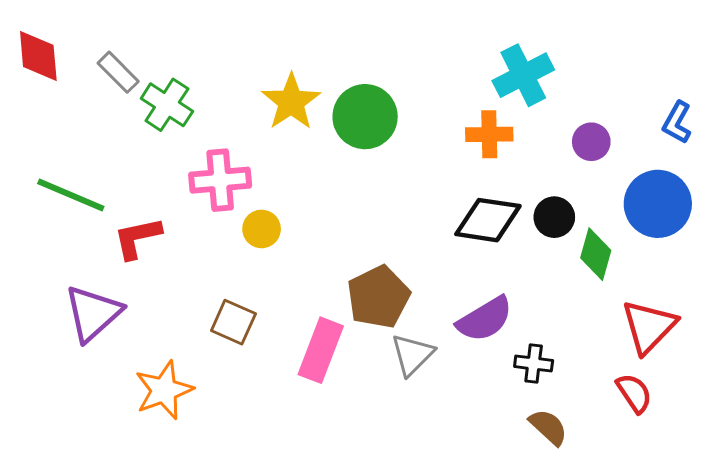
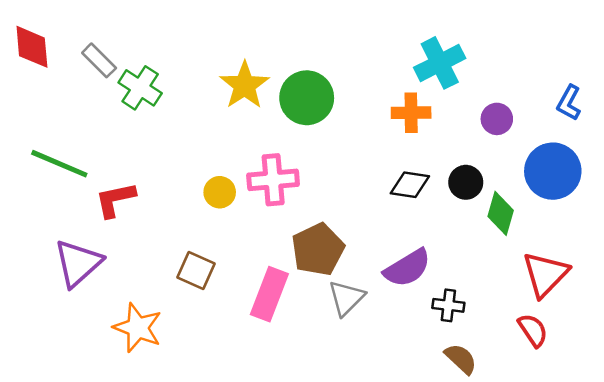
pink cross: (220, 180) -> (273, 180), moved
black diamond: (488, 220) -> (410, 185), size x0.7
orange star: (164, 390) -> (138, 328), turned -30

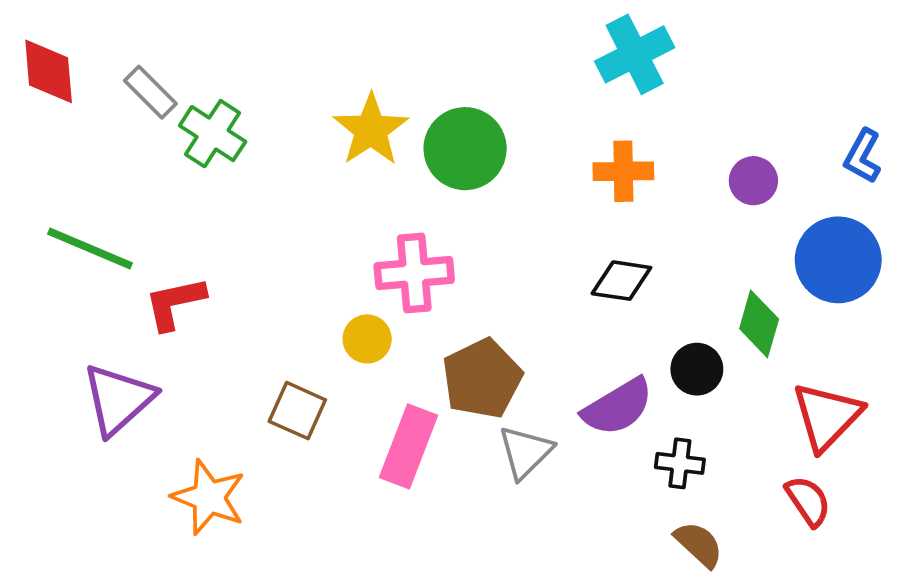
cyan cross: (440, 63) -> (635, 54), moved
black circle: (466, 182) -> (697, 369), moved
yellow circle: (220, 192) -> (367, 339), moved

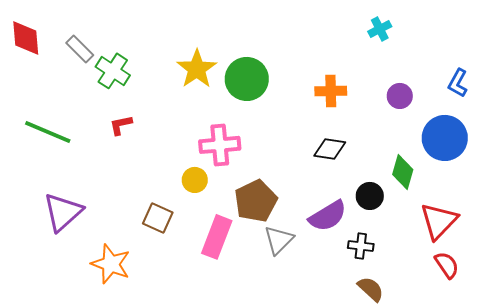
cyan cross: (635, 54) -> (380, 29), moved, size x0.6
red L-shape: (175, 303) -> (121, 125), moved, size x0.7
red semicircle: (808, 501) -> (447, 265), moved

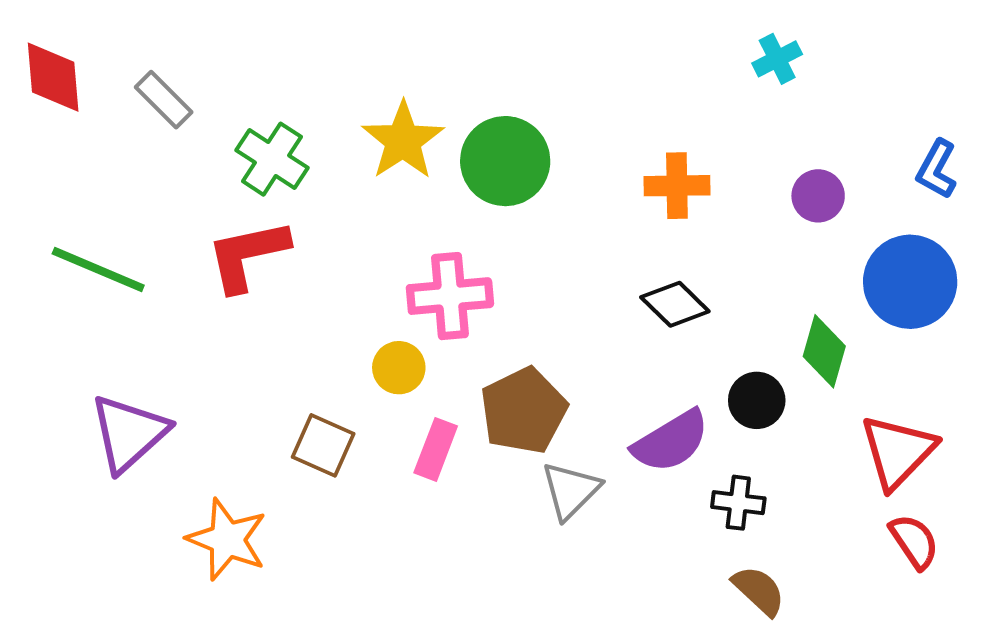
green cross: (113, 71) -> (272, 159), moved
red L-shape: (121, 125) -> (247, 255), size x1.8
black diamond: (330, 149) -> (675, 304), turned 36
pink rectangle: (217, 237) -> (436, 449), moved, size x0.7

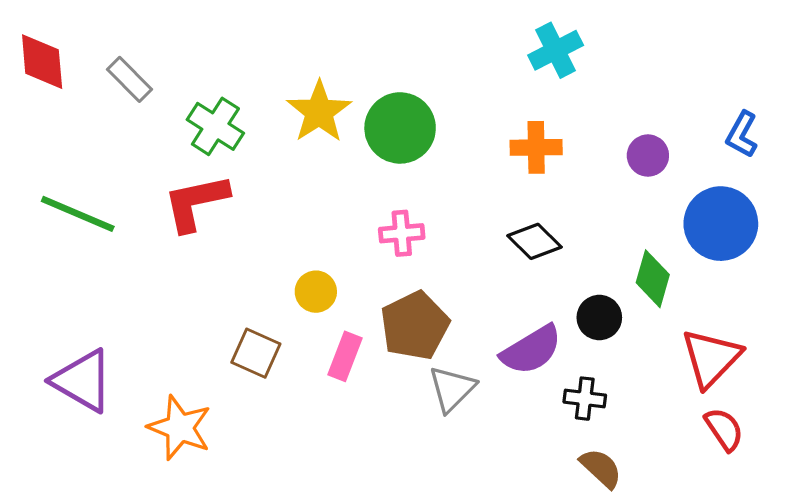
cyan cross: (777, 59) -> (556, 50), moved, size x1.4
pink cross: (450, 296) -> (402, 233), moved, size x0.7
purple triangle: (129, 433) -> (83, 381), moved, turned -48

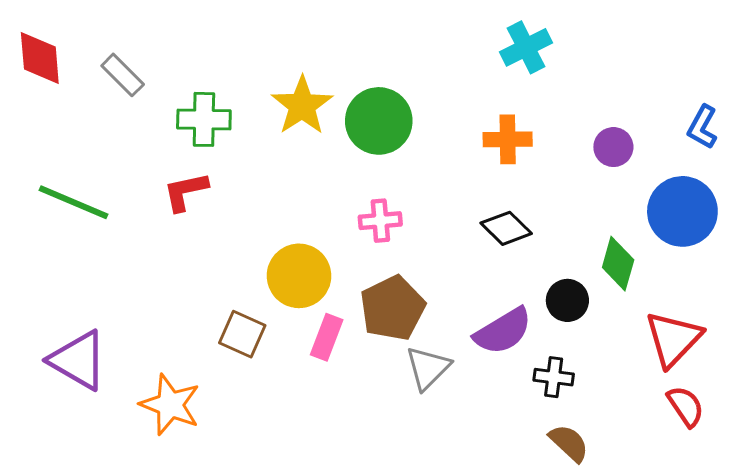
green cross: (215, 126) -> (204, 119), turned -32
red L-shape: (196, 203) -> (185, 192), size x0.7
yellow circle: (316, 292) -> (299, 276), size x1.6

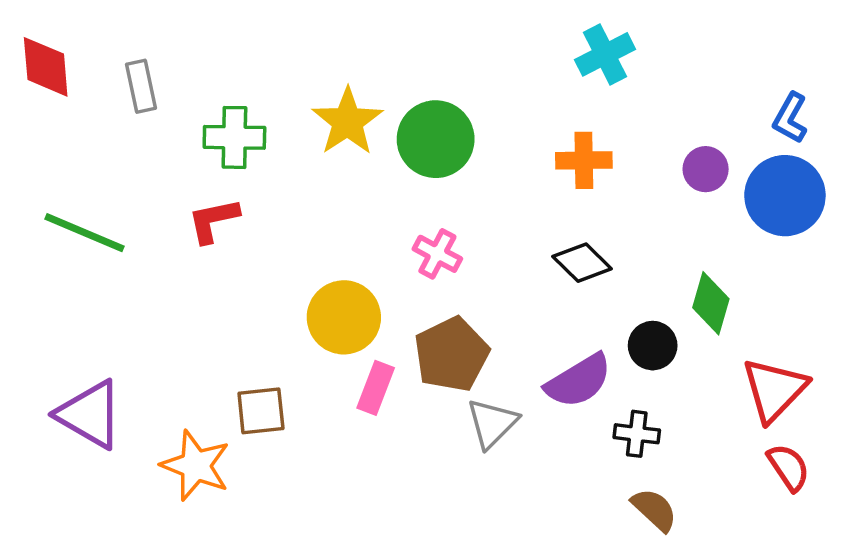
gray rectangle: (123, 75) -> (141, 86), turned 33
blue L-shape: (702, 127) -> (790, 118), moved
blue circle: (682, 211) -> (785, 196), moved
pink cross: (380, 221) -> (437, 254), turned 33
brown square: (242, 334) -> (261, 411), moved, turned -30

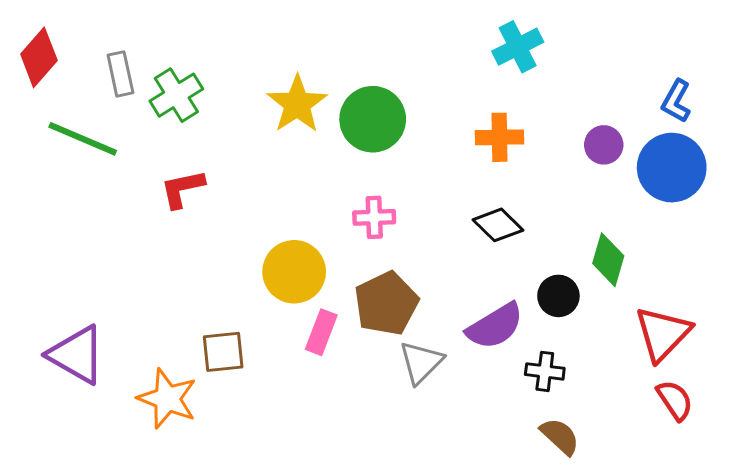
red diamond: (46, 67) -> (39, 57), turned 46
green cross: (234, 137) -> (176, 95), moved, turned -33
green line: (85, 233) -> (83, 139), moved
pink cross: (437, 254) -> (374, 217), turned -30

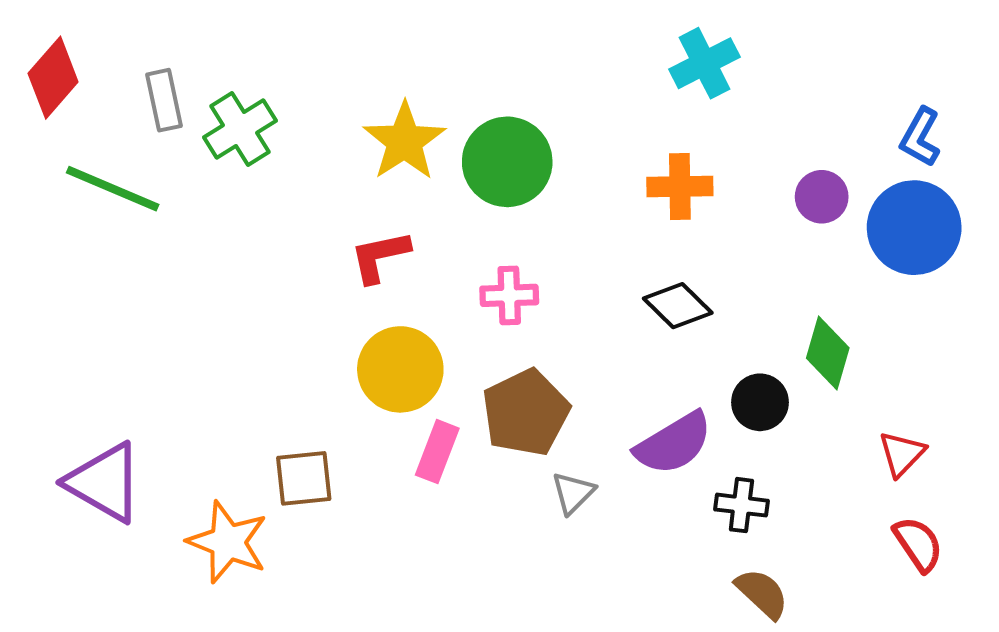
red L-shape: (182, 189) -> (380, 256), moved
red triangle: (663, 334) -> (902, 454), size x0.6
gray triangle: (421, 362) -> (573, 493), size x0.7

